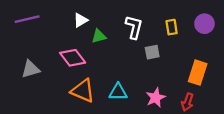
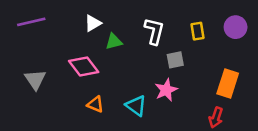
gray triangle: (31, 69) -> (35, 80), turned -48
orange triangle: (83, 91) -> (95, 104), size x0.6
cyan triangle: (118, 92) -> (136, 106), turned 36
pink star: (156, 98) -> (166, 90), moved

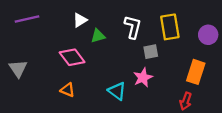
purple circle: (236, 27) -> (208, 35), moved
yellow rectangle: (198, 31) -> (170, 27), size x1.6
gray triangle: (35, 80) -> (18, 69), moved
orange triangle: (95, 104) -> (68, 90), moved

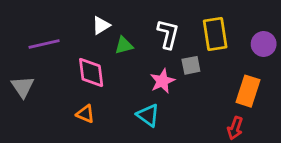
purple line: (27, 19) -> (44, 44), moved
pink diamond: (72, 57) -> (91, 72), turned 30
pink star: (143, 78) -> (162, 81), moved

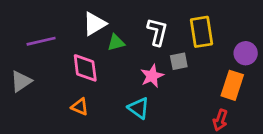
white triangle: (101, 25) -> (95, 24), size x1.4
purple circle: (264, 44) -> (246, 53), moved
gray triangle: (23, 87) -> (21, 81), turned 30

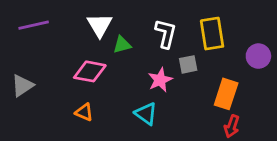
white triangle: (95, 24) -> (100, 25), turned -30
purple line: (41, 41) -> (34, 25), moved
pink diamond: (85, 68) -> (90, 71), turned -72
orange rectangle: (232, 85) -> (226, 94), moved

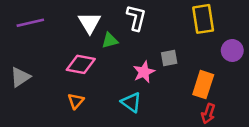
white L-shape: (166, 34) -> (136, 18), moved
yellow rectangle: (212, 34) -> (203, 19), moved
orange triangle: (84, 112) -> (76, 101), turned 48

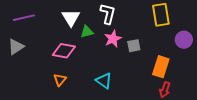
pink star: (144, 72) -> (113, 39), moved
gray triangle: (20, 77) -> (16, 47), moved

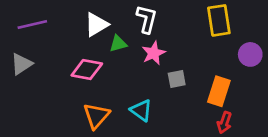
white triangle: (71, 18) -> (96, 25), turned 30
gray square: (134, 46) -> (177, 79), moved
orange triangle: (60, 80) -> (96, 116), moved, size x1.5

